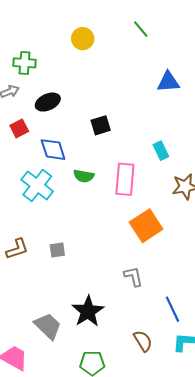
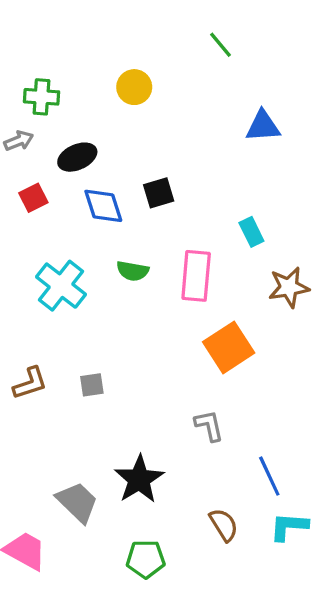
yellow circle: (83, 39) -> (134, 87), moved
blue diamond: (53, 150) -> (103, 206), moved

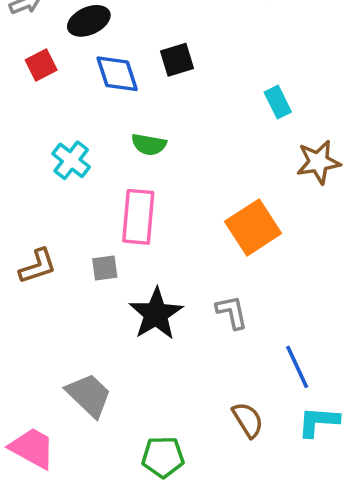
pink rectangle: (196, 276) -> (138, 217), moved
cyan cross: (61, 286) -> (71, 160), size x0.7
black star: (139, 479) -> (156, 314), moved

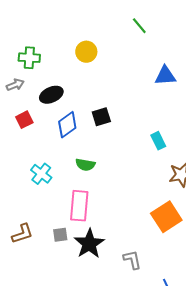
blue diamond: (117, 74) -> (67, 125), turned 72
orange square: (253, 227) -> (166, 217), moved
black star: (156, 314) -> (89, 244), moved

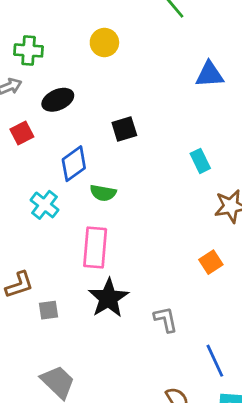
blue diamond: (67, 125) -> (74, 164), moved
orange square: (166, 217) -> (211, 262), size x0.6
gray square: (60, 235) -> (48, 310), moved

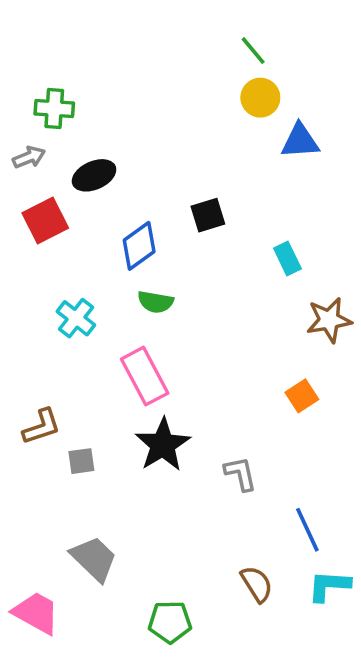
yellow circle: (104, 43) -> (260, 98), moved
black square: (124, 129) -> (208, 215), moved
red square: (22, 133) -> (45, 221), size x1.4
blue diamond: (74, 164) -> (139, 246), moved
pink rectangle: (95, 248) -> (145, 376), turned -33

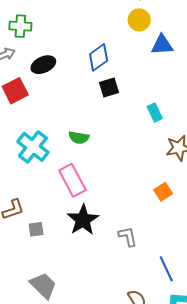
blue diamond: (139, 246) -> (99, 57), moved
cyan cross: (76, 318) -> (33, 147), size x1.4

